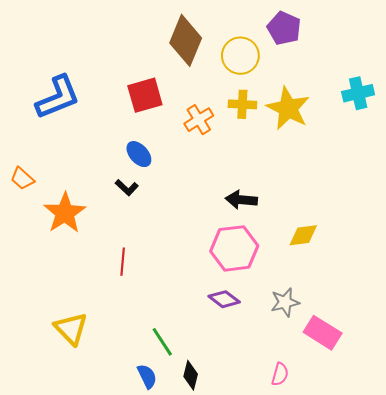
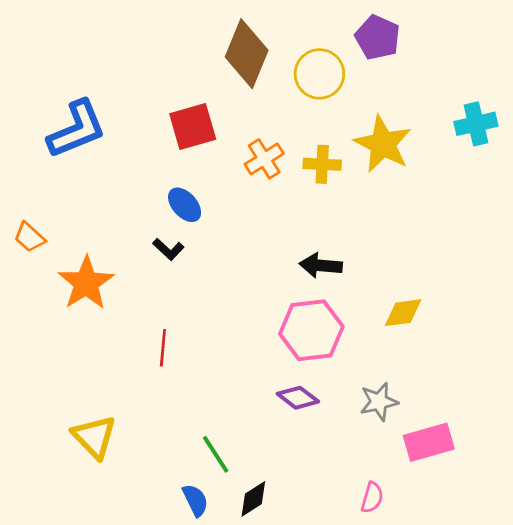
yellow cross: (242, 104) -> (322, 164), moved
pink rectangle: (323, 333) -> (429, 442), turned -48
black diamond: (191, 375) -> (253, 499), turned 44

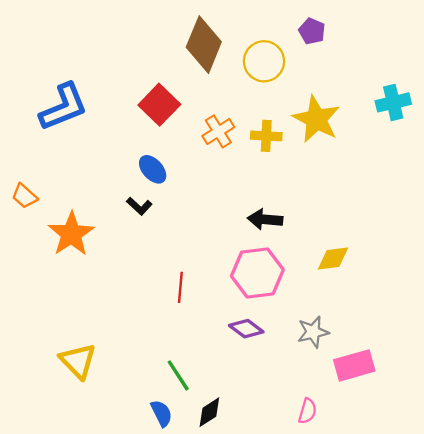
purple pentagon: (377, 38) -> (312, 31), size x0.7
red square: (193, 127) -> (159, 105), turned -30
red line: (163, 348) -> (180, 287), moved

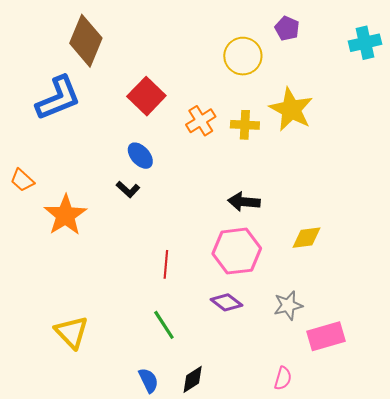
brown diamond: (204, 45) -> (86, 41), moved
cyan cross: (393, 102) -> (365, 43), moved
green line: (178, 375) -> (164, 325), moved

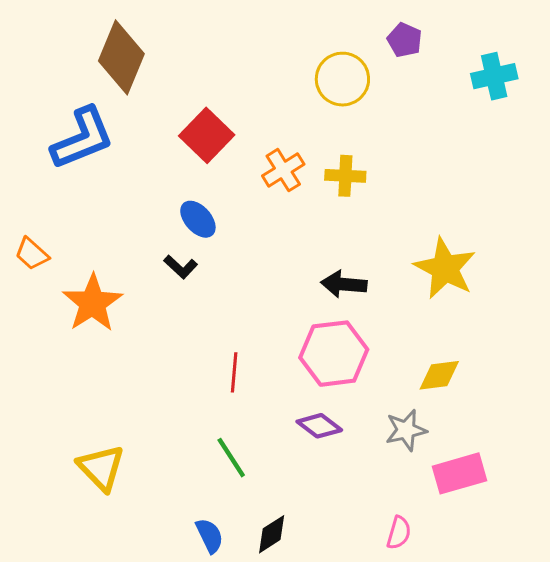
cyan cross: (365, 43) -> (494, 76), moved
yellow star: (291, 109) -> (445, 268), moved
yellow diamond: (307, 238) -> (439, 375), moved

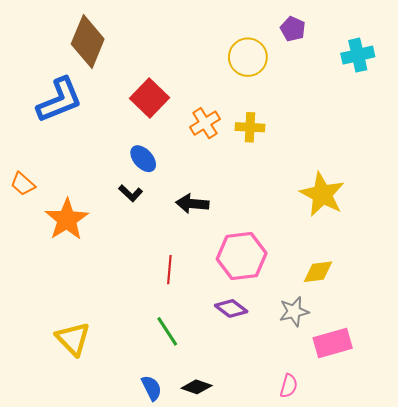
black arrow: (344, 284) -> (192, 204), moved
black diamond: (272, 534) -> (197, 387), turned 52

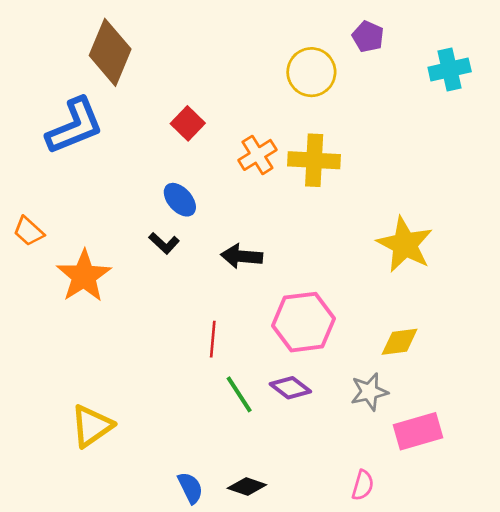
red square: (149, 98) -> (188, 123), size x0.7
yellow cross: (250, 127) -> (314, 160), size x1.4
green line: (167, 331) -> (239, 394), moved
yellow triangle: (73, 339) -> (92, 426), turned 39

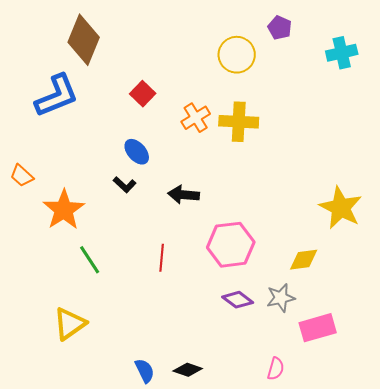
yellow star: (405, 244) -> (341, 208), moved
purple diamond: (290, 388) -> (238, 300), moved
green line: (239, 394) -> (90, 260), moved

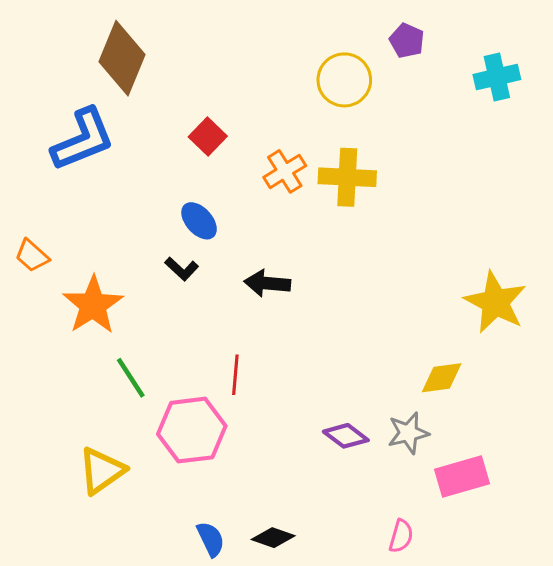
pink hexagon: (231, 245) -> (192, 430), moved

